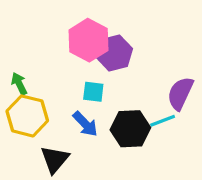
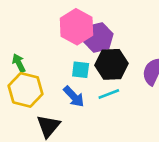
cyan line: (163, 121) -> (109, 94), moved
black hexagon: (130, 129) -> (111, 64), moved

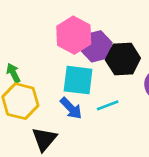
black hexagon: (111, 64) -> (123, 59), moved
cyan square: (81, 70) -> (78, 80), size x1.6

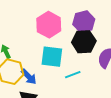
purple hexagon: (96, 46) -> (84, 22), moved
blue arrow: (71, 108) -> (29, 77), moved

